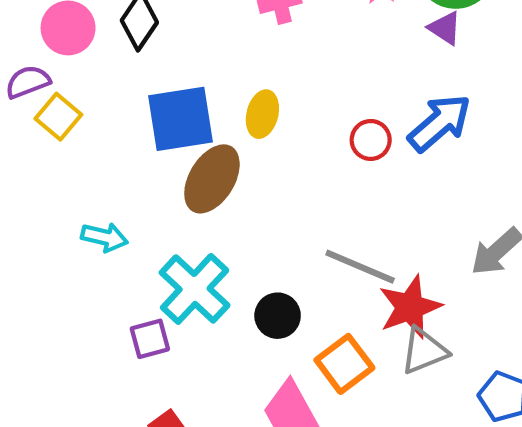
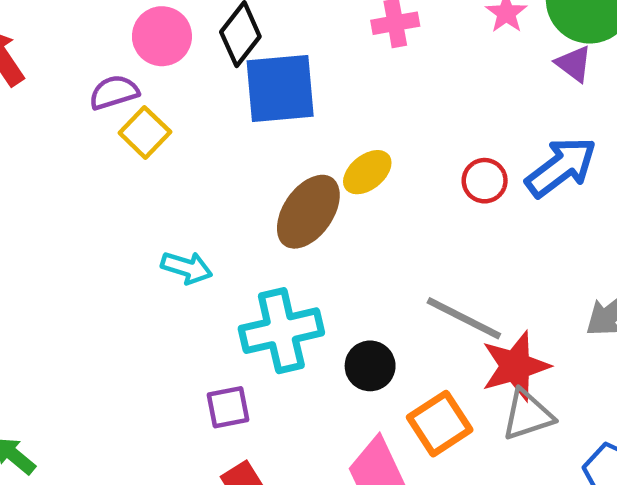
yellow ellipse: (262, 114) -> (367, 172), moved, turned 33
blue square: (181, 119) -> (280, 89), moved
cyan cross: (195, 289) -> (281, 331), turned 30
purple square: (150, 339) -> (228, 407), moved

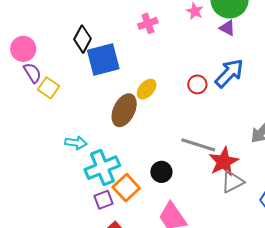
pink circle: (162, 36) -> (23, 49), moved
purple semicircle: (114, 92) -> (32, 73), turned 85
cyan cross: (281, 331) -> (102, 168), moved
orange square: (440, 424) -> (126, 188), moved

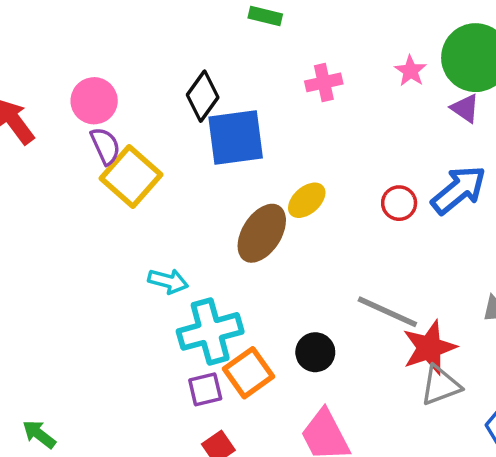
yellow square: (49, 88) -> (131, 176), size x1.5

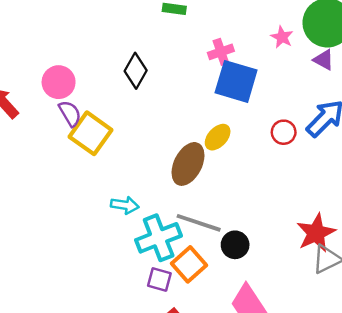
blue square: (236, 138) -> (236, 81), moved, turned 30
gray line: (387, 312) -> (199, 223), moved
purple square: (205, 389) -> (159, 280), turned 35

